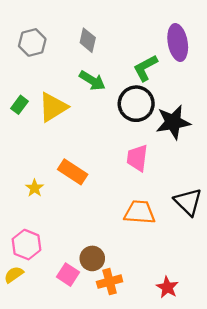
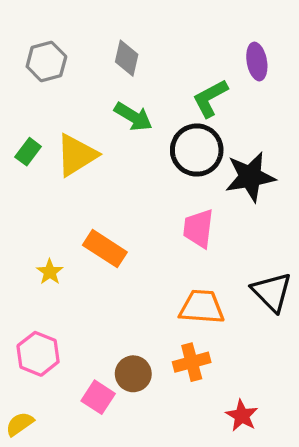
purple ellipse: (178, 42) -> (257, 62), size x0.7
yellow semicircle: (14, 275) -> (20, 424), moved
orange cross: (110, 282) -> (192, 362), moved

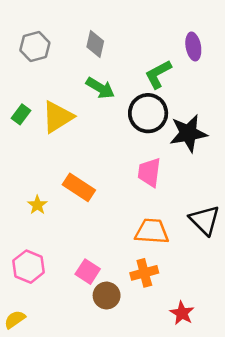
brown circle: (133, 374) -> (107, 296), moved
pink square: (98, 397) -> (88, 272), moved

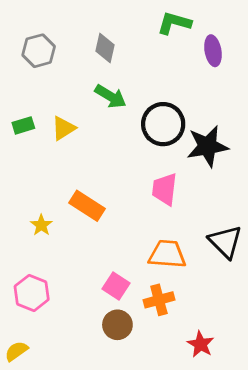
green L-shape: (158, 74) -> (174, 23), moved, turned 44
green rectangle: (21, 114) -> (23, 125), turned 36
yellow triangle: (58, 117) -> (63, 128), size x0.7
pink square: (88, 272) -> (116, 286), moved

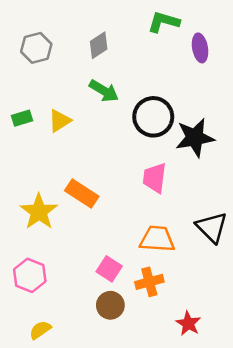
gray diamond: (105, 48) -> (99, 45), turned 44
yellow star: (41, 225) -> (39, 212), size x1.8
yellow semicircle: (16, 351) -> (40, 330), moved

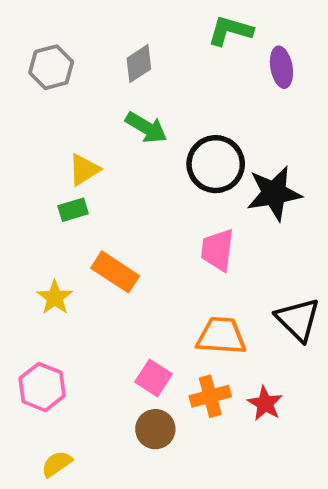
green rectangle: (22, 118) -> (73, 210), moved
yellow star: (39, 212) -> (55, 298), size x0.7
red star: (188, 323) -> (265, 404), moved

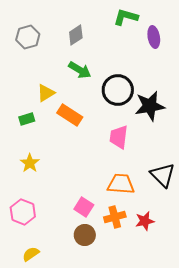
green rectangle: (73, 210) -> (27, 119), moved
orange rectangle: (115, 272) -> (70, 115), moved
red star: (265, 404) -> (145, 221), turned 30

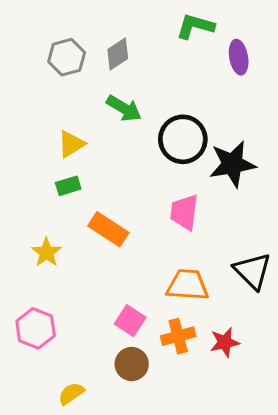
gray hexagon: (28, 37) -> (67, 57), moved
orange rectangle: (70, 115) -> (108, 229), moved
green rectangle: (27, 119) -> (68, 186), moved
yellow semicircle: (31, 254) -> (71, 393), moved

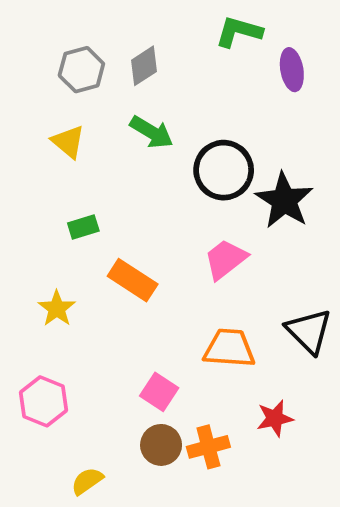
yellow triangle: (71, 144) -> (68, 142), moved, turned -48
black star: (232, 164) -> (284, 200), turned -30
pink trapezoid: (184, 212) -> (225, 259), turned 45
orange cross: (178, 336) -> (208, 447), moved

